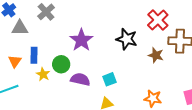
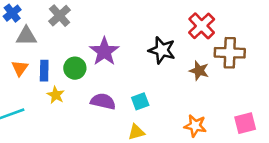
orange triangle: (15, 61) -> (20, 68), moved
green circle: (61, 64) -> (75, 68), moved

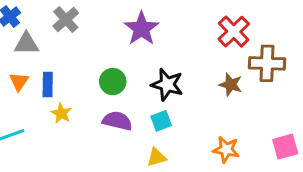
black star: (162, 50) -> (167, 85), moved
purple star: (104, 51) -> (141, 29), moved
green circle: (75, 68) -> (113, 82), moved

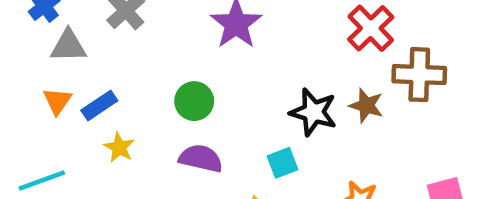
blue rectangle: (48, 85) -> (99, 105), turned 55
black star: (167, 85) -> (313, 112), moved
cyan square: (161, 121) -> (282, 163), moved

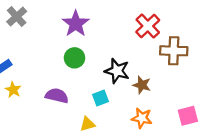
green circle: (194, 101) -> (75, 58), moved
brown star: (366, 105) -> (142, 85), moved

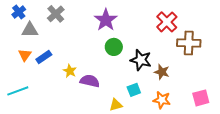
green circle: (75, 58) -> (114, 47), moved
yellow star: (13, 90) -> (70, 71), moved
cyan square: (101, 98) -> (134, 90), moved

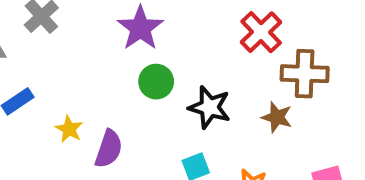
brown star: (162, 72) -> (277, 117), moved
purple semicircle: (90, 81) -> (109, 149), turned 96

